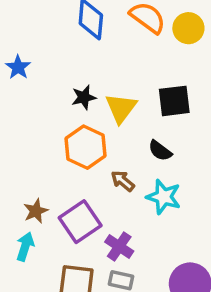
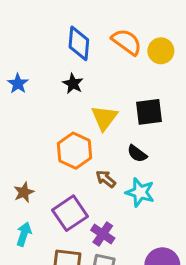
black star: (84, 97) -> (73, 84), moved, turned -30
brown star: (36, 211) -> (24, 192), moved

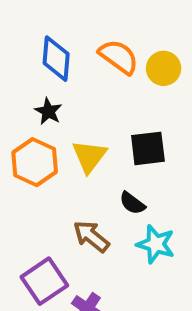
orange hexagon: (74, 151) -> (35, 162), moved
brown arrow: (106, 179) -> (91, 236), size x1.4
cyan star: (140, 192) -> (156, 244), moved

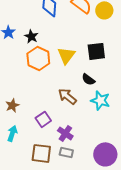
black star: (48, 111) -> (31, 36), moved
purple square: (44, 281) -> (43, 119), size x0.7

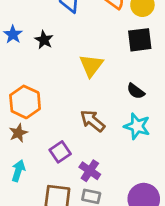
black square: (96, 51) -> (140, 40), moved
orange hexagon: (38, 58) -> (25, 102), moved
black semicircle: (88, 79) -> (136, 91), moved

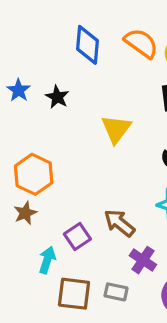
brown arrow: (92, 121) -> (119, 223), moved
cyan arrow: (18, 171) -> (47, 260), moved
purple cross: (90, 171) -> (143, 260), moved

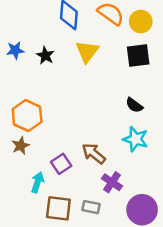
blue star: (19, 90) -> (15, 50), turned 30
yellow triangle: (116, 129) -> (87, 52), moved

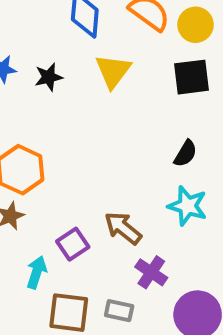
black star: (45, 55) -> (49, 77), turned 30
black semicircle: (134, 105) -> (185, 154), turned -96

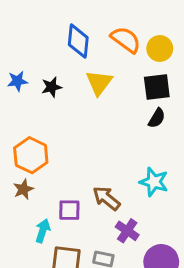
black semicircle: (185, 154) -> (157, 118), moved
purple square: (73, 244) -> (69, 210), turned 35

